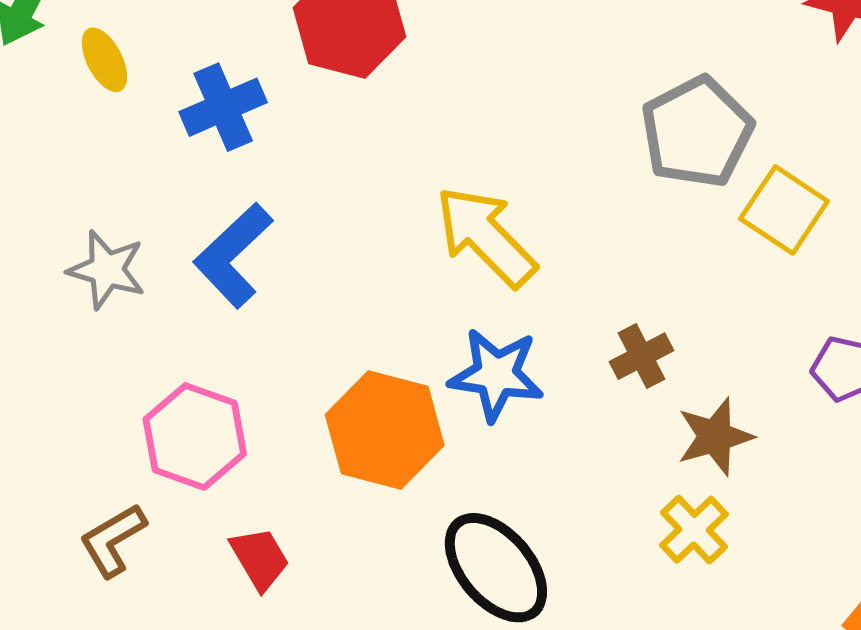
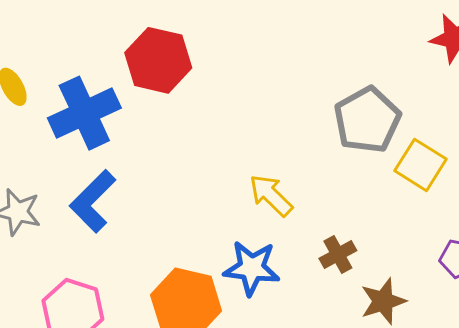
blue cross: (223, 107) -> (84, 113), size x1.4
yellow arrow: (486, 237) -> (271, 195), moved, size x0.7

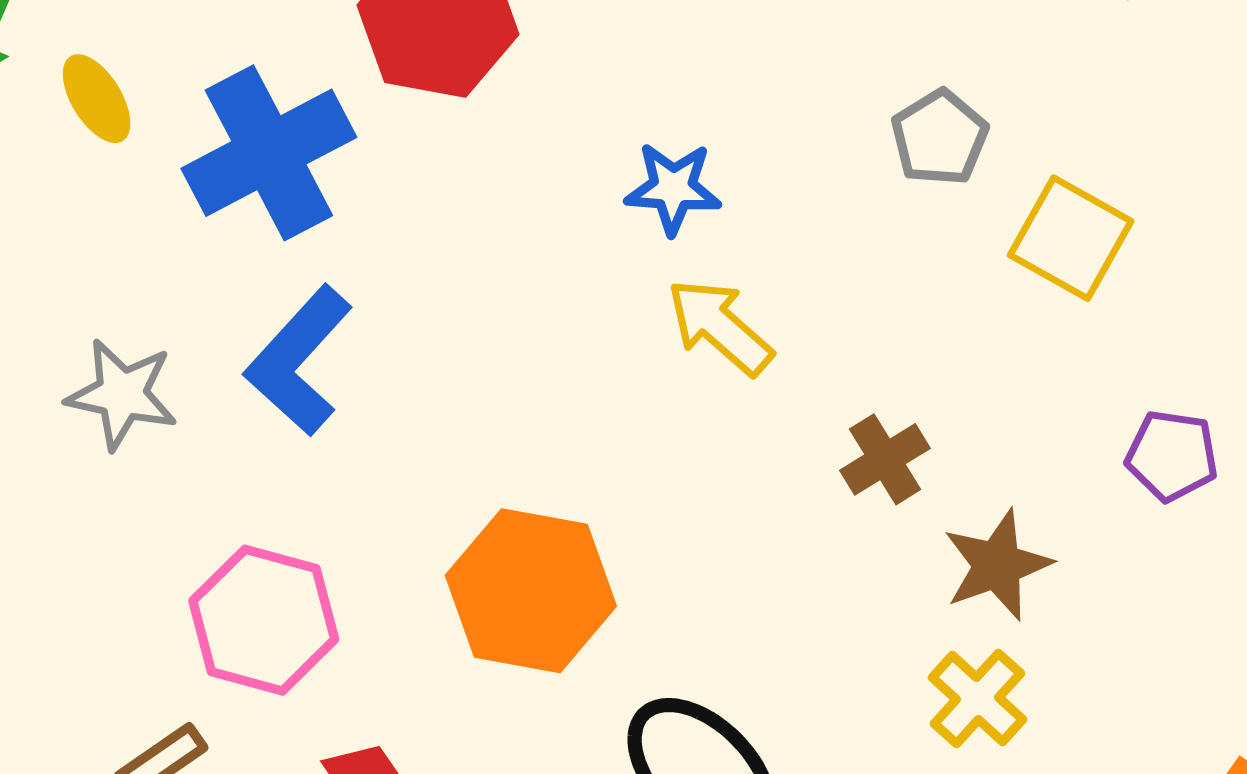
gray pentagon: (367, 120) -> (940, 138), size x0.6
blue star: (252, 268) -> (673, 188), moved, size x0.7

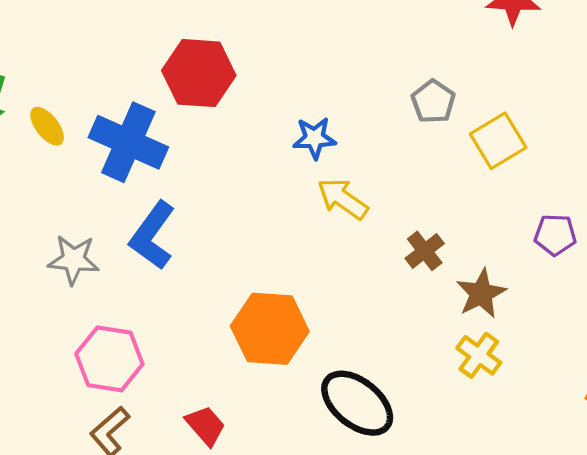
blue cross: (269, 153) -> (128, 142), turned -32
yellow square: (1071, 238) -> (498, 141), turned 36
pink hexagon: (264, 620) -> (109, 359), moved

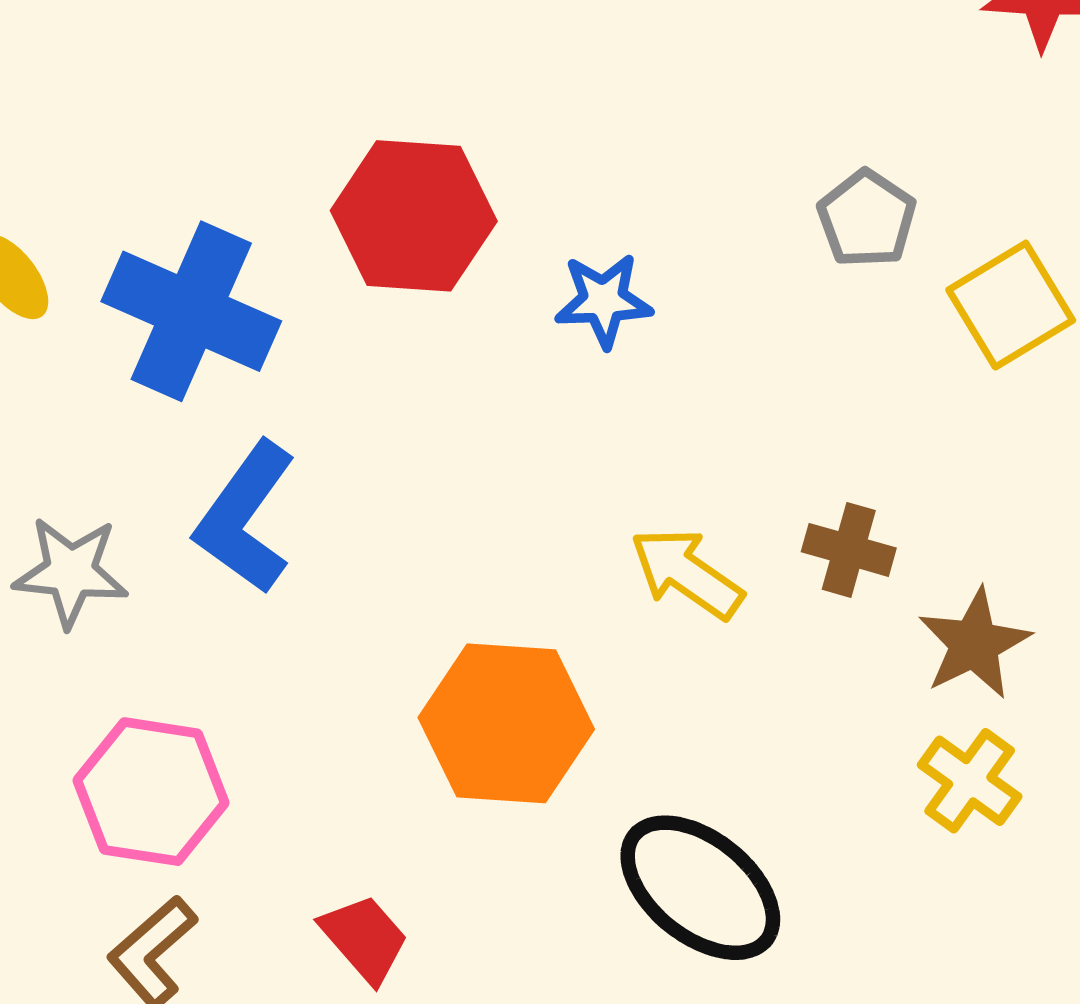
red hexagon: (199, 73) -> (414, 216), moved
yellow arrow: (343, 199) -> (687, 573), moved
brown cross: (425, 251) -> (849, 550), turned -36

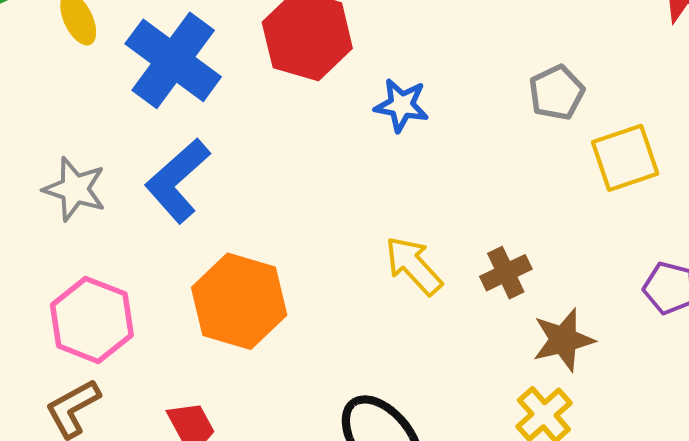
brown cross: (849, 550) -> (506, 273), turned 36
orange hexagon: (506, 723) -> (239, 301), moved

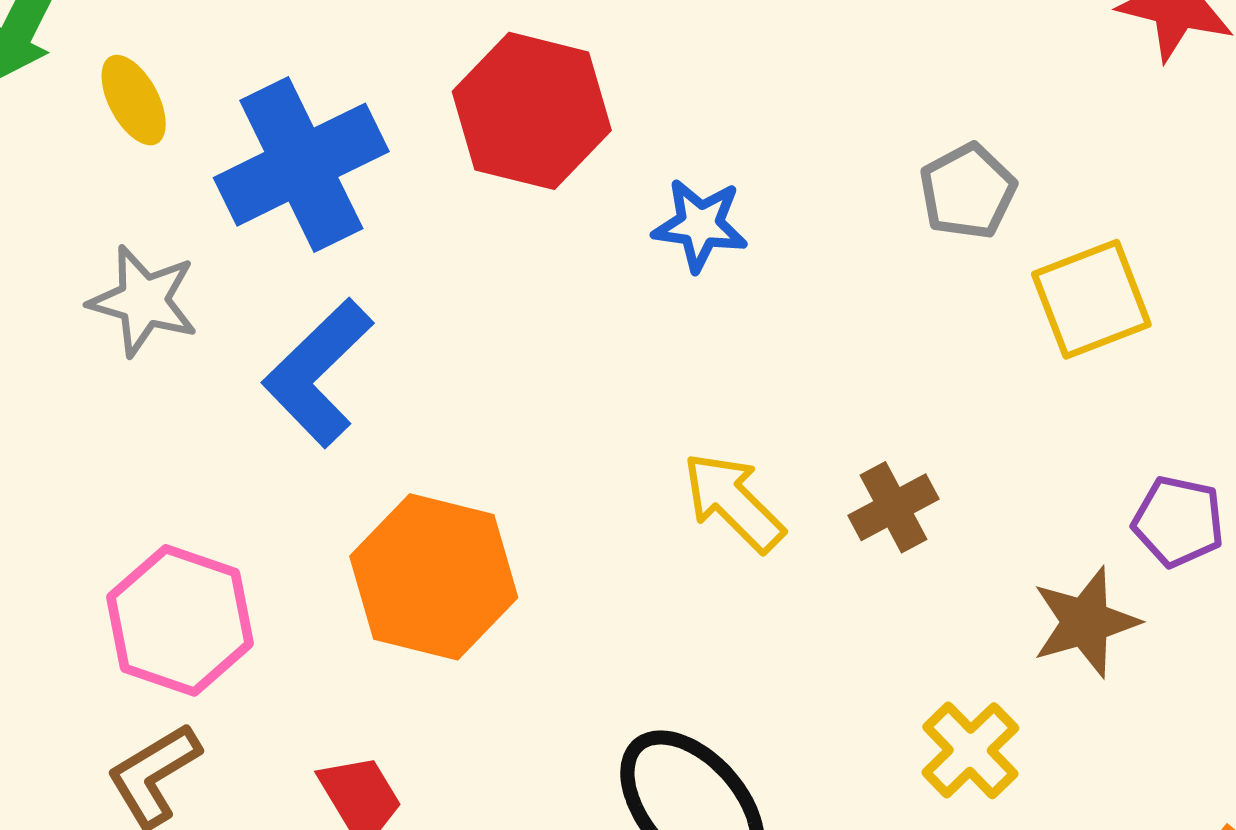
blue cross: (173, 60) -> (301, 165), turned 30
gray star: (75, 189) -> (143, 301), moved
brown star: (563, 340) -> (1085, 622), moved

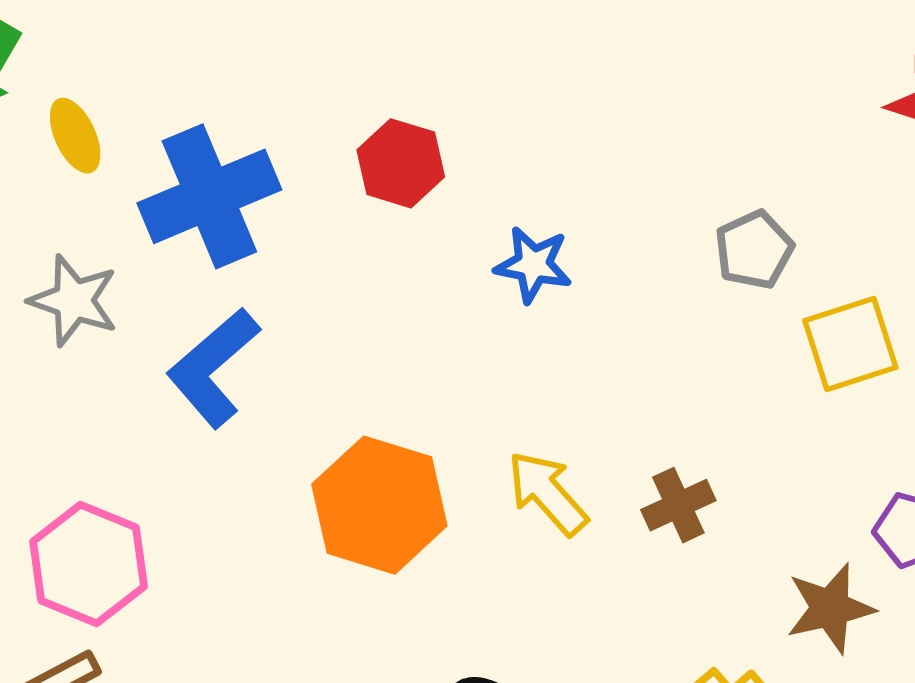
red hexagon: (532, 111) -> (401, 163), size x0.7
orange hexagon: (434, 577) -> (379, 505), moved

